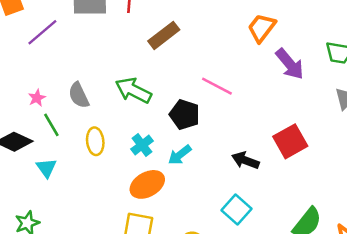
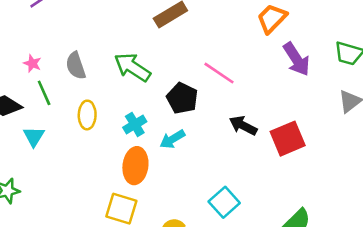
pink star: (37, 98) -> (32, 63), turned -30
black arrow: (245, 160) -> (243, 126), moved
orange ellipse: (147, 184) -> (135, 166), turned -60

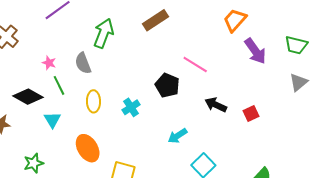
green arrow: (132, 67) -> (104, 33), moved, turned 80
cyan arrow: (172, 139) -> (178, 136), moved
red square: (288, 139) -> (251, 114), size x0.6
orange ellipse: (135, 166) -> (88, 148), moved, turned -36

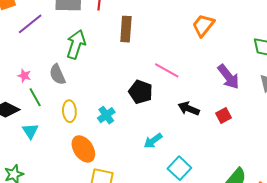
brown rectangle: (155, 20) -> (126, 29), turned -50
purple arrow: (255, 51) -> (229, 77), moved
orange ellipse: (88, 148) -> (83, 149), moved

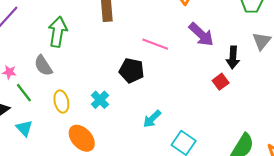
purple arrow: (229, 77) -> (201, 34), moved
black arrow: (189, 109) -> (233, 57), moved, turned -100

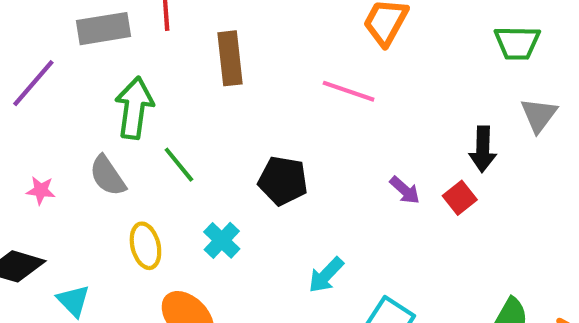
purple arrow: (201, 34) -> (405, 190), moved, size x0.6
pink line: (155, 44) -> (349, 91), moved
green line: (24, 93) -> (179, 165), moved

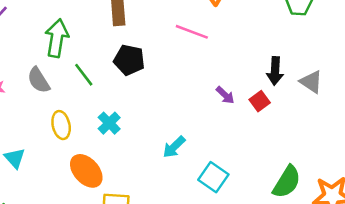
gray triangle: (539, 115) -> (311, 82), moved, turned -35
black pentagon: (283, 181) -> (129, 60), moved

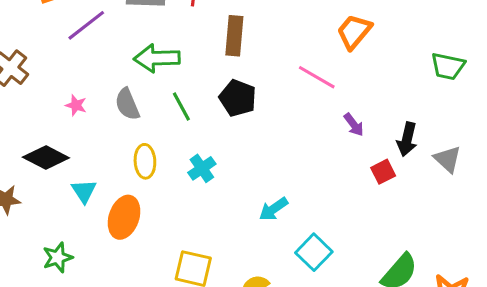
green arrow: (57, 38) -> (157, 58), turned -111
purple arrow: (225, 95) -> (354, 125), moved
orange ellipse: (86, 171) -> (124, 217), moved, turned 52

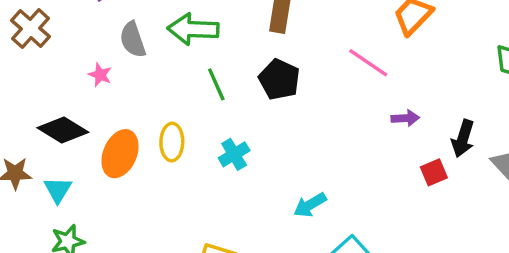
gray semicircle: (127, 104) -> (133, 40), moved
purple arrow: (354, 125) -> (405, 118), turned -60
cyan triangle: (84, 191) -> (58, 190), moved
orange ellipse: (124, 217) -> (120, 154), moved

